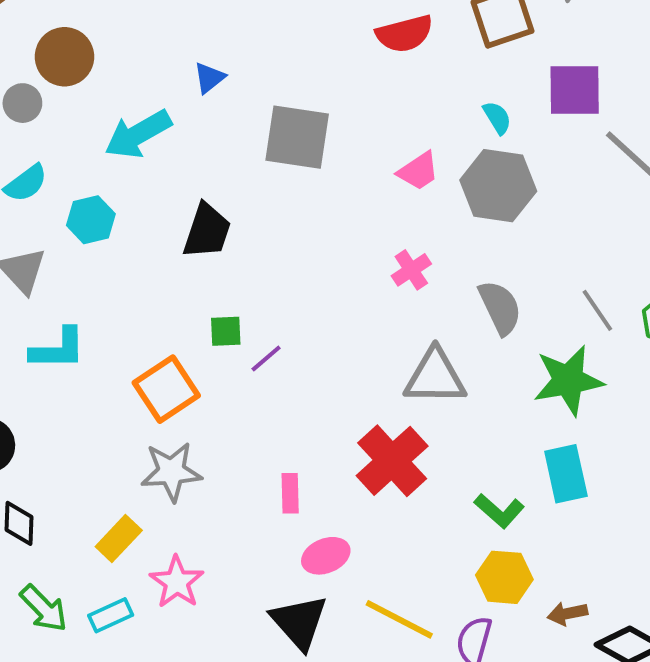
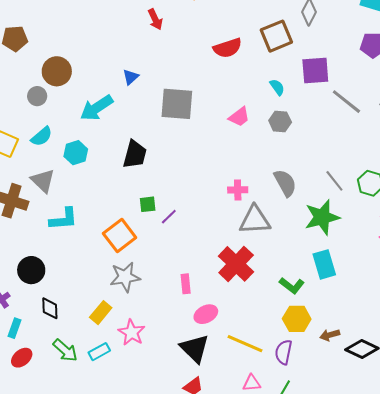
gray hexagon: (498, 186) -> (280, 121), size x0.6
pink cross: (411, 270) -> (238, 190), moved, turned 36

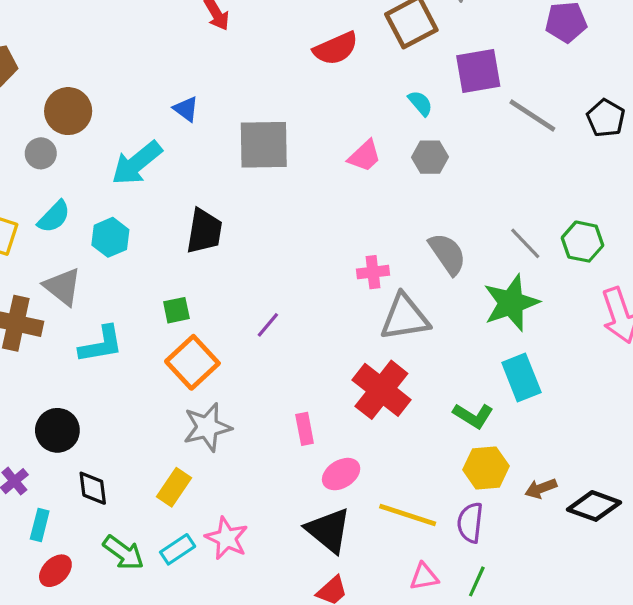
blue triangle: (131, 77) -> (186, 109), turned -36
green square: (148, 204) -> (176, 310), moved
pink star: (132, 333) -> (227, 538), moved

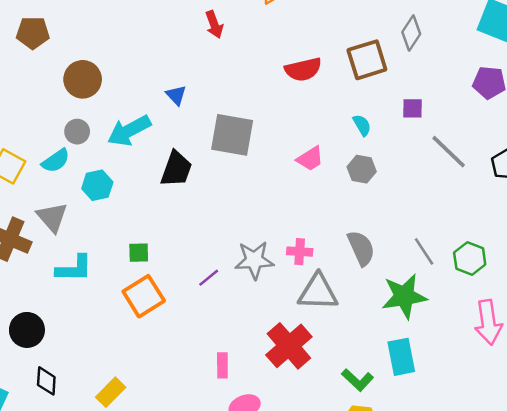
purple square: (478, 71) -> (413, 108), size x0.6
gray circle: (41, 153) -> (77, 132), moved
black trapezoid: (204, 231) -> (176, 169), moved
gray star: (207, 427) -> (254, 260), moved

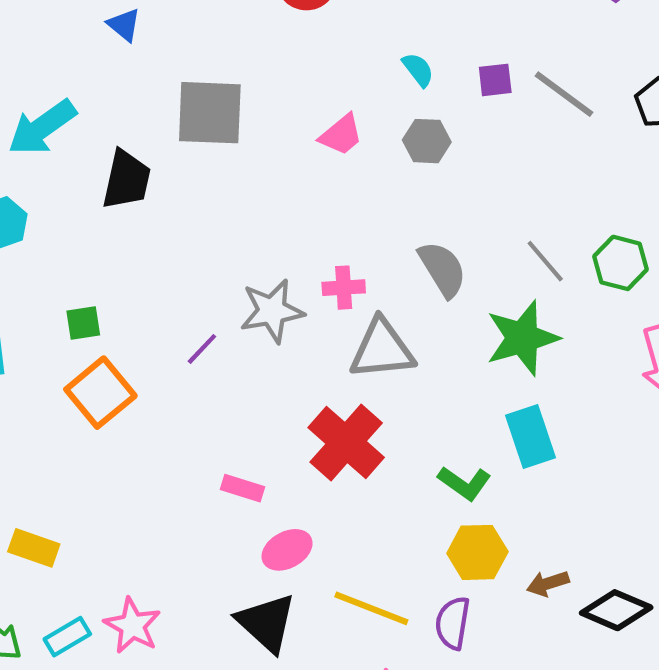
blue triangle: (176, 95) -> (124, 25), moved
purple square: (413, 108) -> (495, 80), moved
pink rectangle: (222, 365) -> (242, 488), turned -65
yellow rectangle: (111, 392) -> (34, 548), moved, turned 72

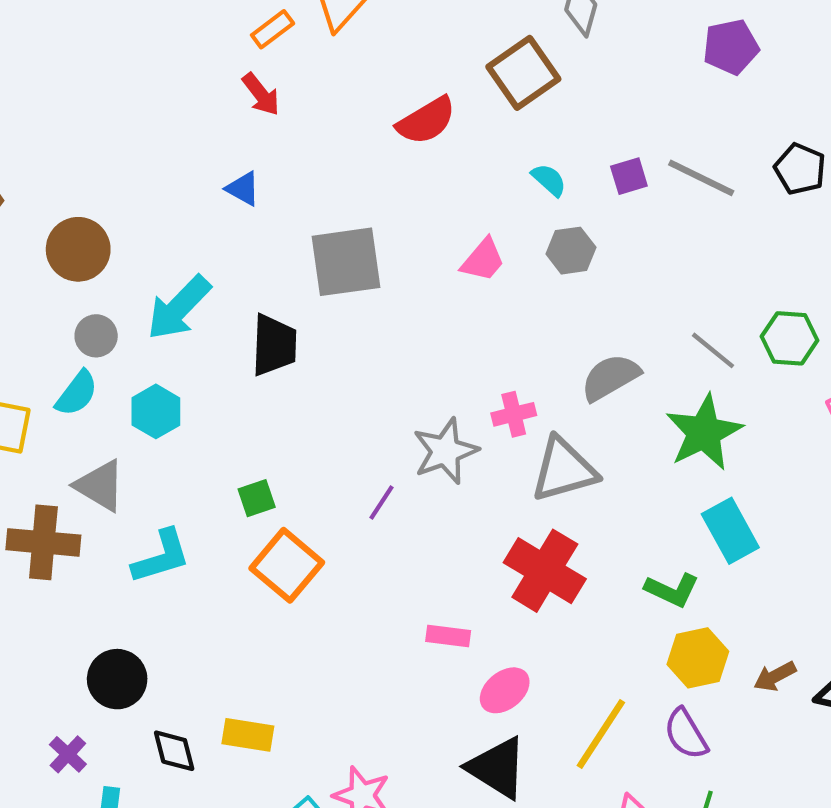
gray semicircle: (442, 269) -> (610, 377), turned -78
yellow line: (371, 608) -> (601, 734), turned -68
purple semicircle: (453, 623) -> (686, 734), turned -30

